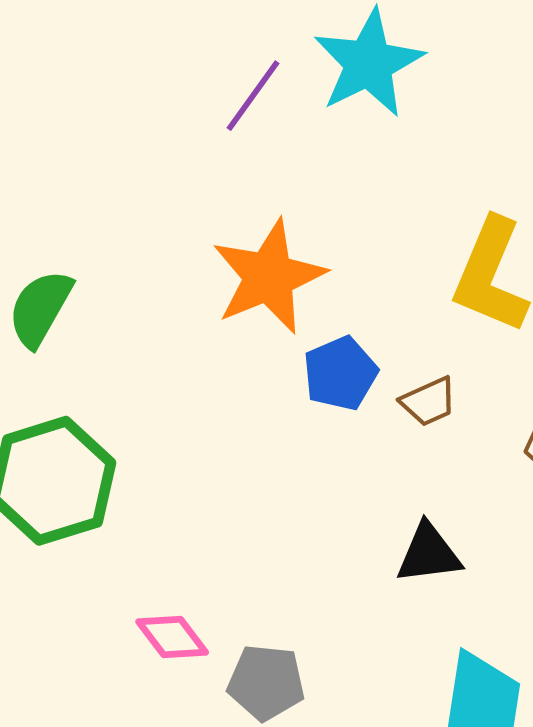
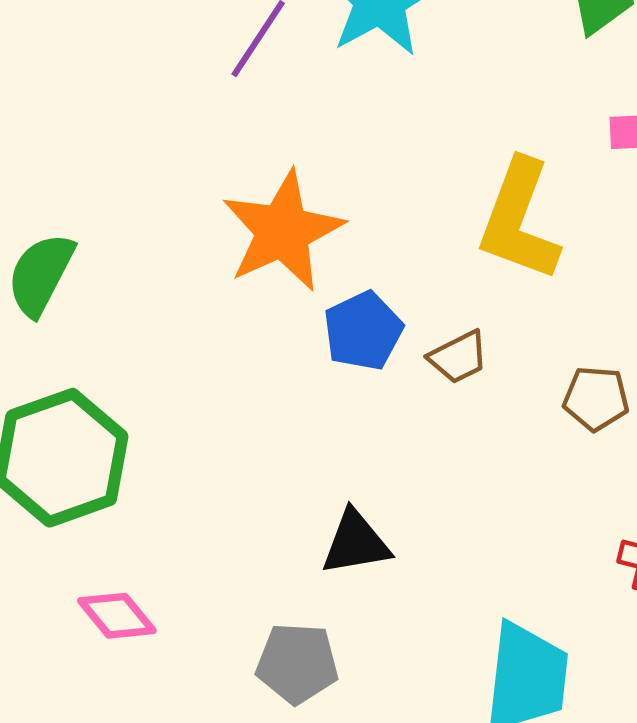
black triangle: (429, 554) -> (356, 543), moved
pink diamond: (172, 637) -> (117, 616), moved

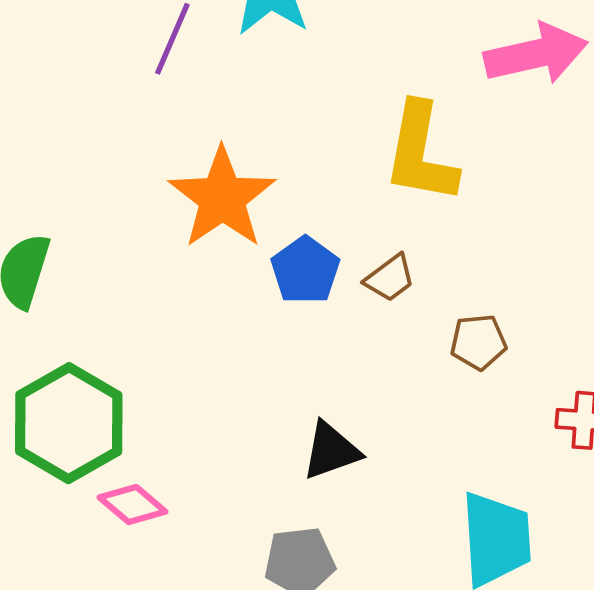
brown pentagon: (596, 398) -> (478, 342), moved
pink diamond: (117, 616) -> (132, 505), moved

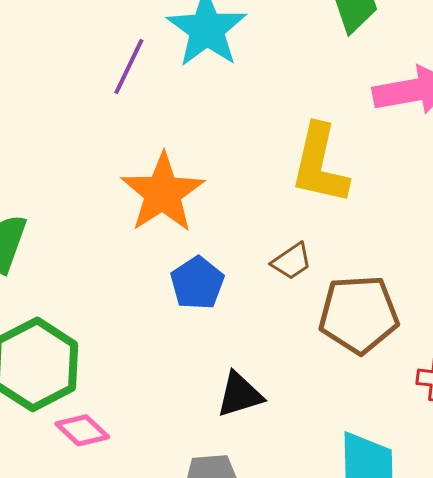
blue pentagon: (305, 270) -> (197, 283), moved
brown pentagon: (478, 342) -> (359, 314), size x1.8

